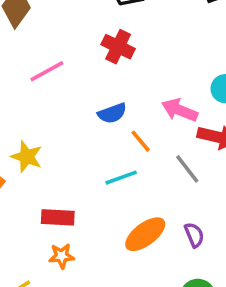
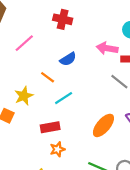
orange line: (141, 141) -> (48, 77), moved
yellow star: (27, 157) -> (24, 96), turned -30
cyan line: (121, 178) -> (64, 98), moved

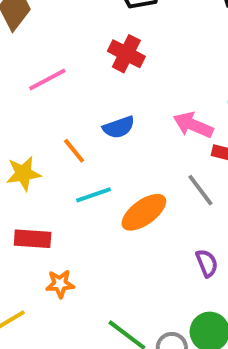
orange ellipse: (103, 125) -> (144, 212), moved
red rectangle: (50, 127) -> (33, 239), moved

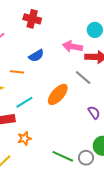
orange line: (74, 151) -> (17, 72), turned -32
cyan line: (93, 195) -> (24, 102), moved

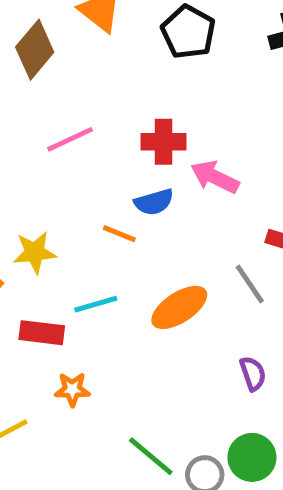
red cross: (32, 19) -> (163, 142), moved, turned -30
pink arrow: (73, 47) -> (215, 177), moved
orange line: (17, 72) -> (119, 234), moved

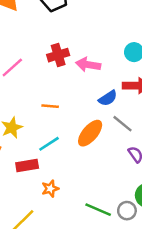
blue semicircle: (154, 202) -> (108, 98), moved
gray line: (250, 284) -> (123, 124), moved

